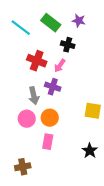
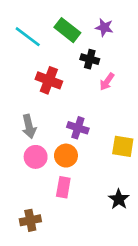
pink arrow: (60, 66) -> (107, 82), moved
purple cross: (53, 87) -> (78, 128), moved
gray arrow: (34, 96) -> (29, 127), moved

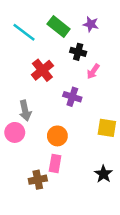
red cross: (49, 80) -> (42, 70), turned 30
purple cross: (78, 128) -> (72, 97), moved
pink circle: (36, 157) -> (15, 132), moved
brown cross: (30, 220) -> (38, 180), moved

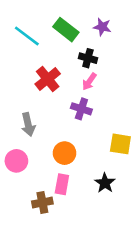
pink arrow: (93, 71) -> (89, 82), moved
pink circle: (15, 132) -> (16, 161), moved
black star: (103, 174) -> (105, 183), moved

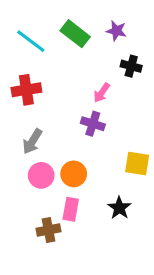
black cross: (88, 58) -> (131, 66), moved
red cross: (48, 79) -> (26, 90), moved, turned 30
gray arrow: (28, 124) -> (32, 141), turned 45
pink circle: (16, 161) -> (41, 175), moved

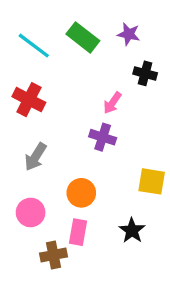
red cross: (26, 90) -> (29, 100), turned 36
pink circle: (41, 175) -> (31, 212), moved

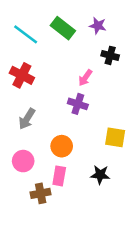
black star: (132, 230) -> (100, 175), turned -30

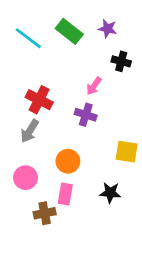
red cross: (22, 75) -> (39, 100), moved

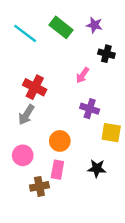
purple cross: (86, 115) -> (90, 109), moved

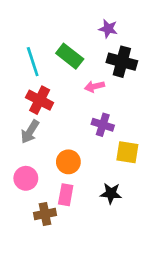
green rectangle: (61, 27) -> (70, 56), moved
cyan line: (25, 33) -> (33, 62), moved, turned 35
black cross: (106, 54) -> (122, 62), size x1.5
pink arrow: (82, 75) -> (94, 86), turned 42

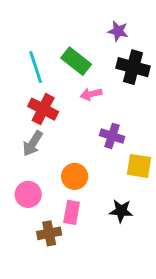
pink arrow: (94, 86) -> (91, 94), moved

